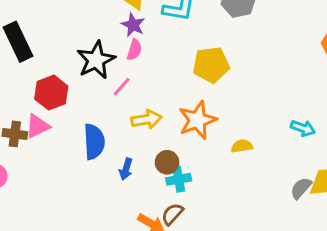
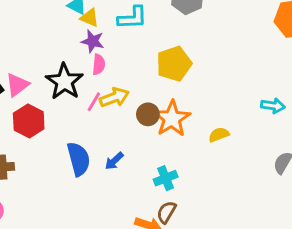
yellow arrow: (147, 119) -> (114, 97), moved
pink triangle: (37, 126) -> (17, 85), moved
brown circle: (167, 162) -> (148, 114), moved
blue arrow: (126, 169) -> (114, 161), moved, turned 42

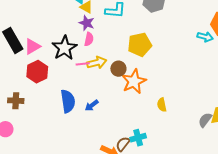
pink line: (94, 102) -> (83, 64), turned 48
cyan arrow: (273, 106) -> (205, 37), moved
brown circle: (148, 114) -> (118, 69), moved
yellow semicircle: (219, 135) -> (162, 105), moved, turned -88
cyan cross: (166, 178) -> (138, 138), moved

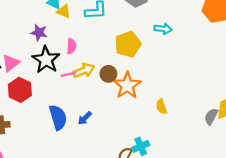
purple star: (87, 23) -> (39, 33), moved
cyan arrow: (205, 37) -> (163, 29), moved

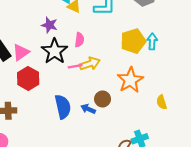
cyan arrow: (163, 29) -> (152, 41), moved, turned -98
brown circle: (108, 74) -> (103, 99), moved
blue arrow: (85, 118) -> (88, 109), turned 64

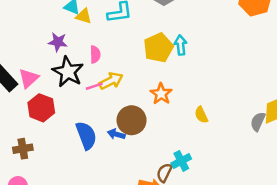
orange star: (130, 80) -> (161, 94), size x0.7
brown circle: (103, 99) -> (132, 120), size x1.5

